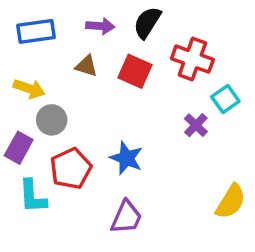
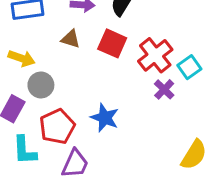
red cross: (192, 59) -> (155, 55), moved, turned 32
purple trapezoid: (126, 217) -> (75, 164), moved

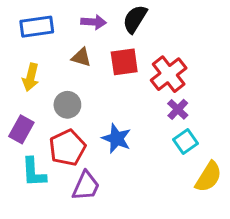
red square: (112, 43) -> (124, 62), turned -32
yellow arrow: (22, 58) -> (31, 77), turned 85
cyan square: (189, 67) -> (185, 142), moved
gray circle: (41, 85) -> (67, 105), moved

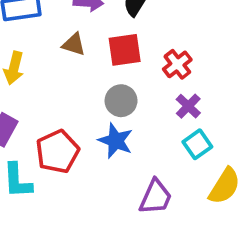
red cross: (169, 74) -> (177, 64), size x0.7
gray circle: (67, 105) -> (121, 101), moved
purple trapezoid: (86, 186) -> (156, 197), moved

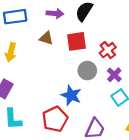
gray circle: (121, 101) -> (87, 71), moved
red pentagon: (57, 152) -> (55, 119), moved

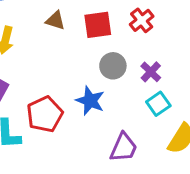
red cross: (108, 50) -> (142, 20), moved
red pentagon: (55, 119) -> (45, 114), moved

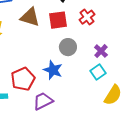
brown triangle: (55, 20) -> (30, 17), size x1.5
purple cross: (151, 72) -> (101, 51), moved
purple trapezoid: (123, 148) -> (43, 101), moved, turned -140

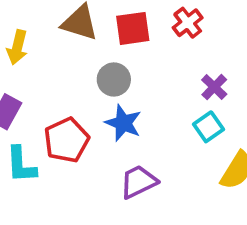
gray circle: (68, 47) -> (114, 80), moved
purple trapezoid: (43, 101) -> (138, 182), moved

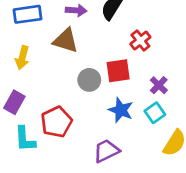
red square: (133, 28) -> (118, 71), moved
blue star: (123, 123) -> (121, 110), moved

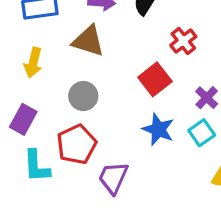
red square: (118, 71) -> (155, 79), turned -30
gray circle: (89, 80) -> (83, 96), moved
purple trapezoid: (106, 151) -> (113, 178), moved, turned -40

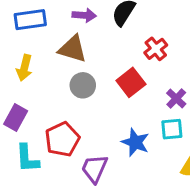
gray circle: (83, 96) -> (83, 85), moved
blue star: (158, 129) -> (135, 142), moved
cyan square: (202, 133) -> (172, 129), turned 30

